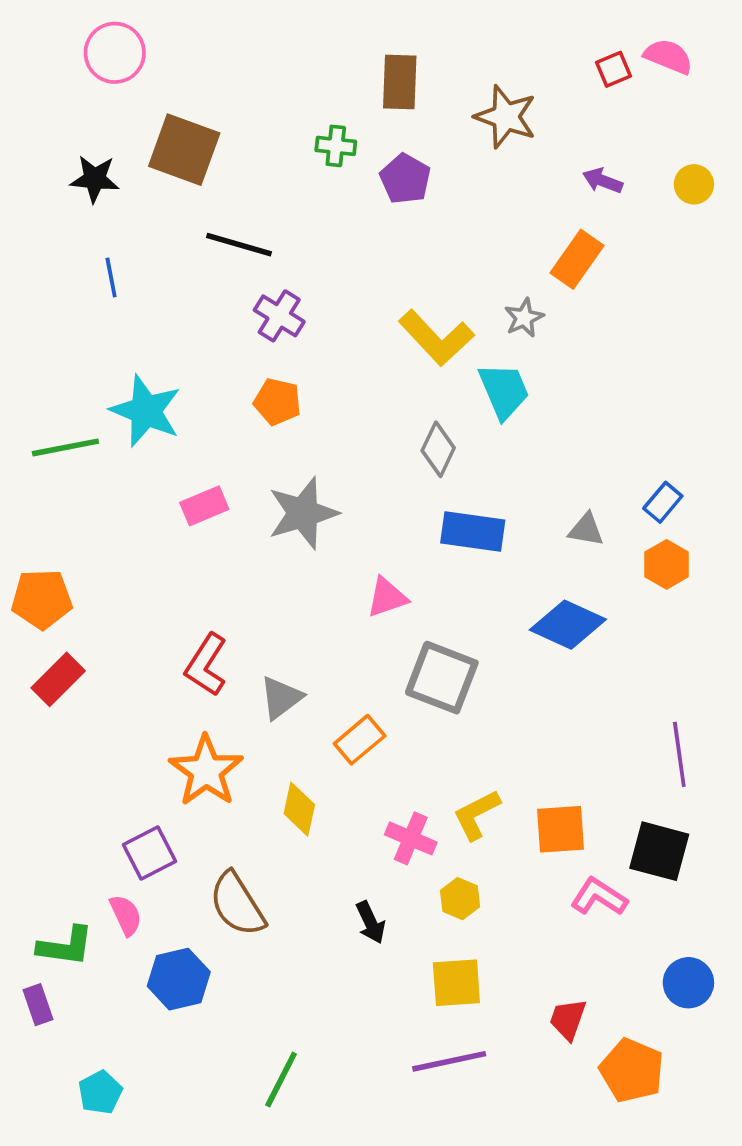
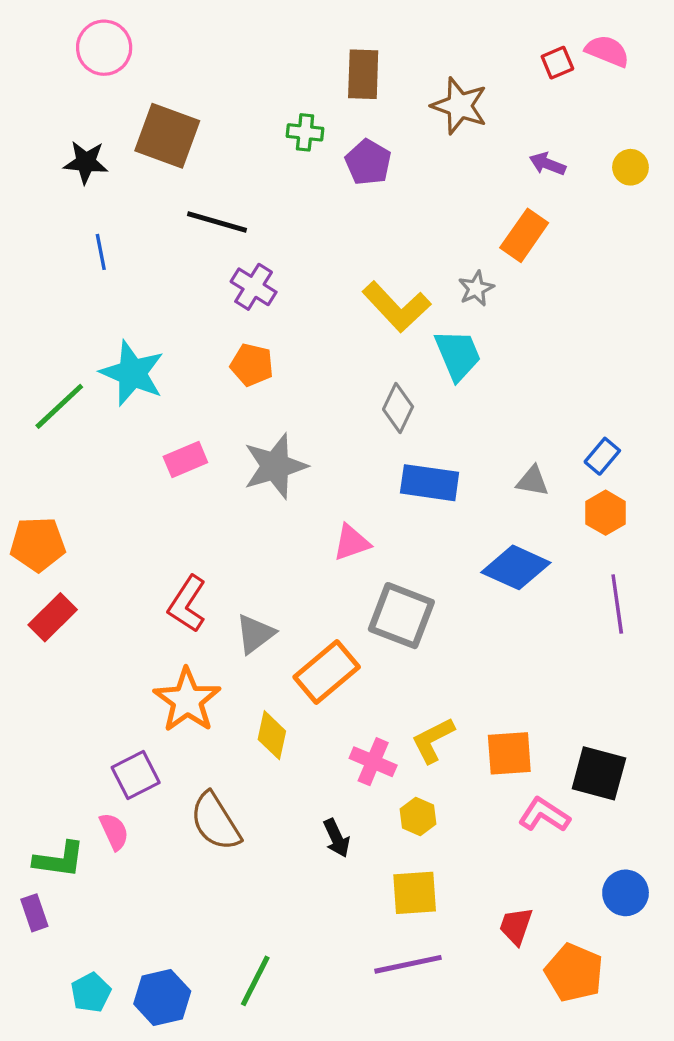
green line: (65, 447) -> (59, 406), turned -32
orange rectangle: (360, 740) -> (327, 672), size x1.4
purple line: (679, 754) -> (617, 604), moved
blue hexagon: (179, 979) -> (162, 997), moved

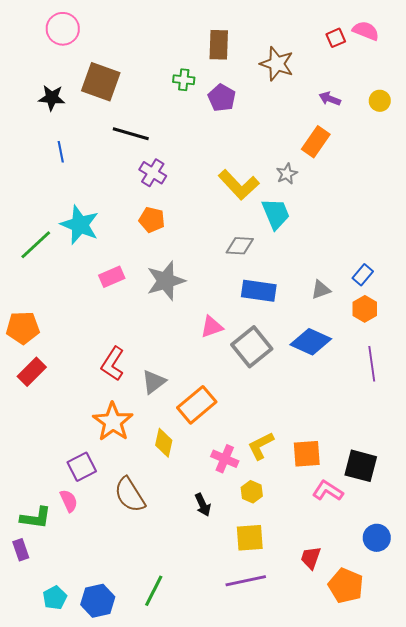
gray diamond: (398, 408) -> (240, 246), turned 68
gray triangle: (533, 481) -> (321, 290), turned -30
gray square: (401, 616) -> (252, 347), moved, turned 30

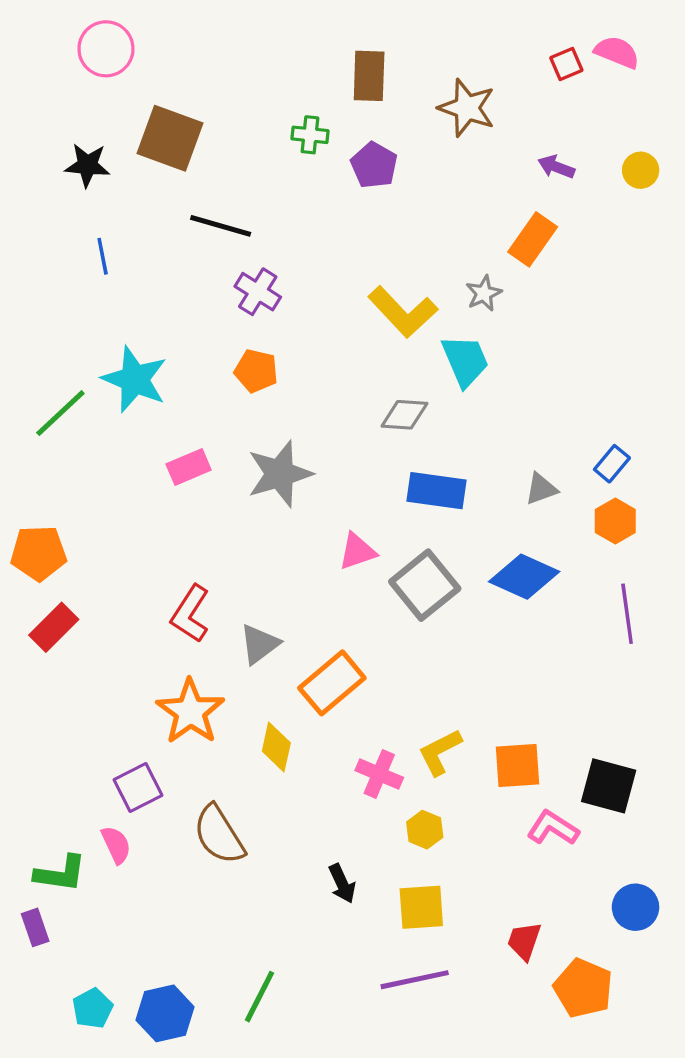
black arrow: (203, 505) -> (342, 884), moved

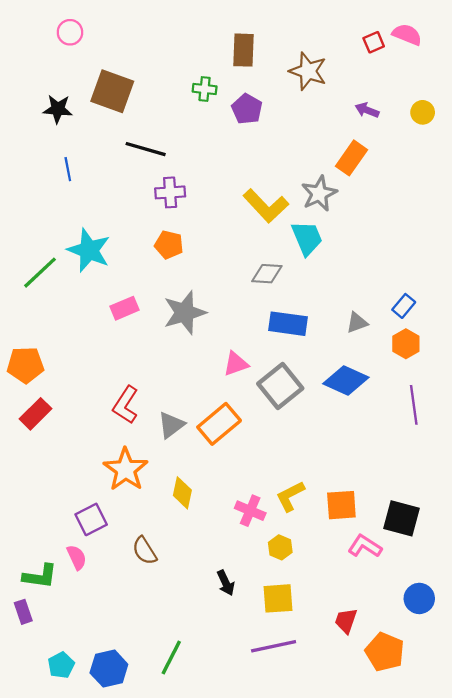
pink circle: (106, 49) -> (70, 32), size x0.7
purple cross: (258, 292) -> (170, 192), turned -36
gray star: (484, 293) -> (319, 194), size x1.5
orange rectangle: (332, 683) -> (219, 424), moved
brown semicircle: (219, 835) -> (145, 551), size x0.7

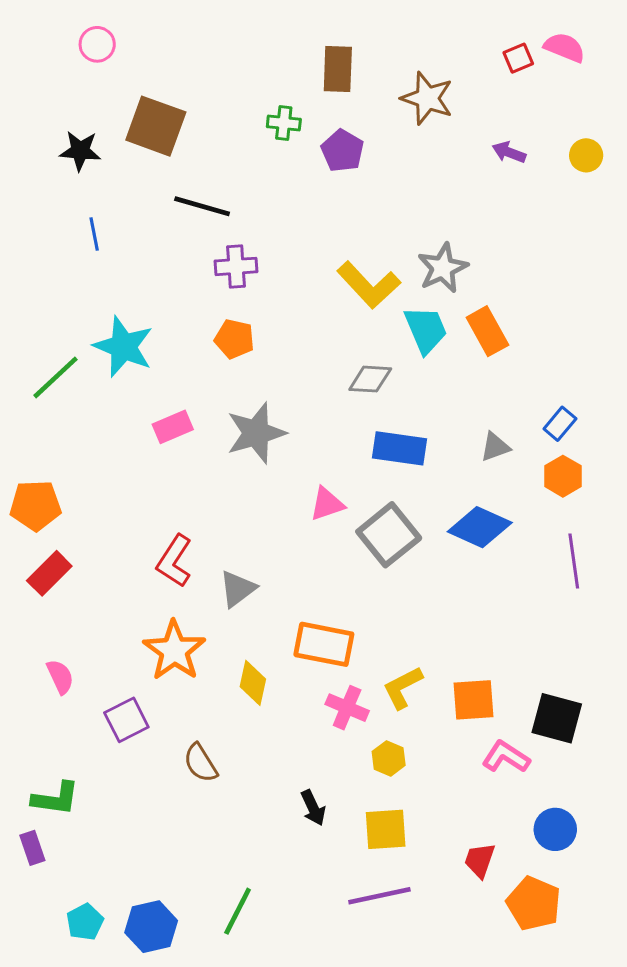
orange rectangle: (351, 158) -> (487, 331), moved, turned -64
orange rectangle: (219, 424) -> (324, 644), moved, turned 51
pink semicircle: (77, 557) -> (60, 677), moved
blue circle: (419, 598) -> (555, 829), moved

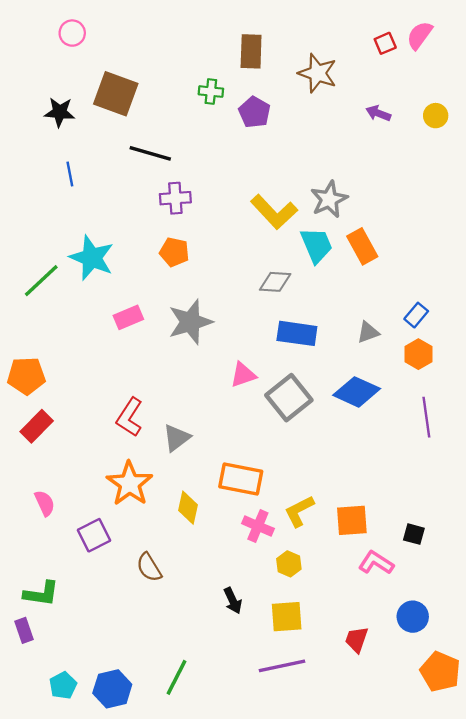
pink semicircle: (565, 47) -> (420, 35), turned -76
black square: (557, 718) -> (414, 534), size x0.6
orange pentagon: (534, 903) -> (440, 672), moved

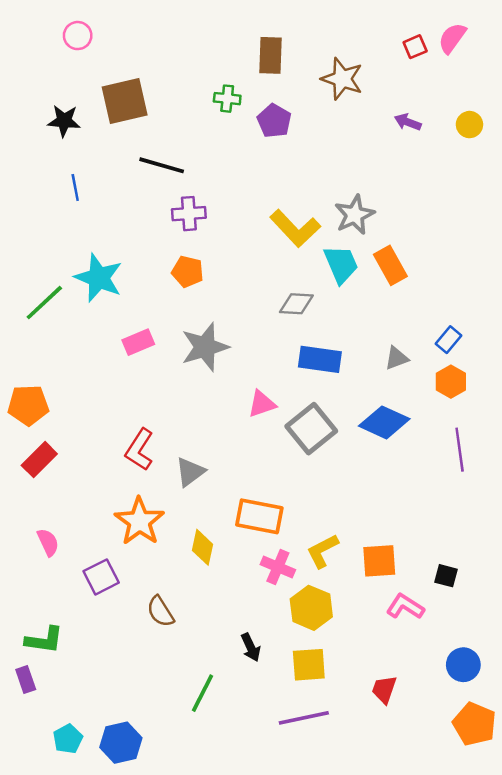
brown square: (116, 94) -> (125, 101), turned -33
yellow hexagon: (289, 564) -> (311, 608), size x1.6
blue circle: (413, 617) -> (463, 665), moved
green line: (177, 677) -> (202, 693), moved

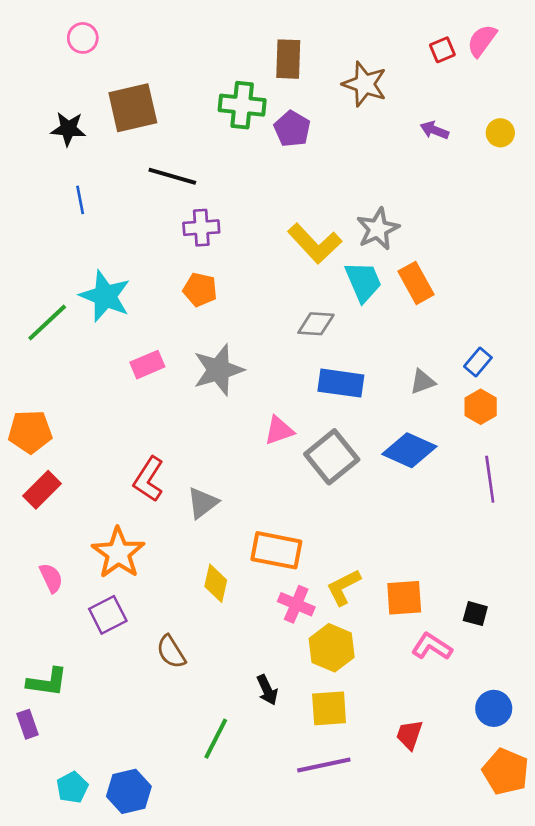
green cross: (227, 99) -> (242, 105), size x1.6
orange star: (139, 521) -> (118, 553), moved

